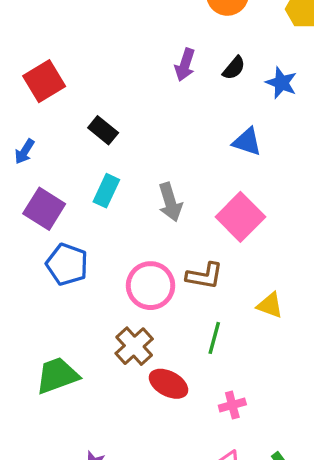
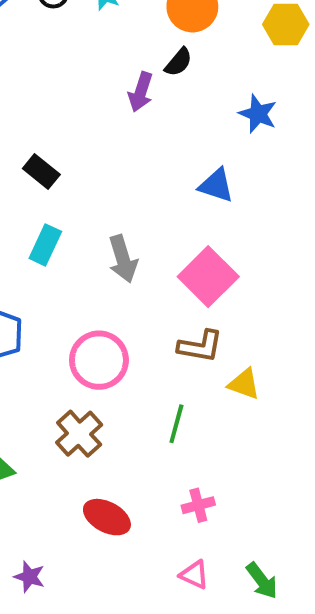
black semicircle: (234, 68) -> (178, 62), moved
brown L-shape: (204, 276) -> (200, 346), moved
red ellipse: (169, 384) -> (107, 517), moved

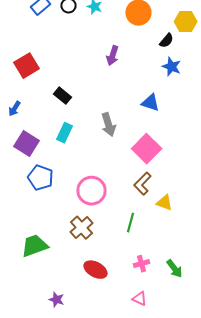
black semicircle: (178, 62) -> (166, 41), moved
gray arrow: (123, 259) -> (108, 125), moved
brown L-shape: (200, 346) -> (142, 184), turned 125
green arrow: (262, 581) -> (174, 269), moved

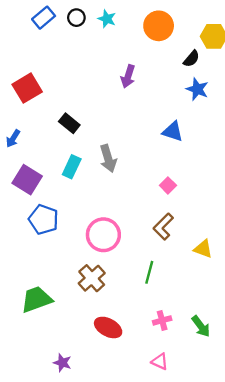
gray arrow: (108, 125) -> (108, 158), moved
pink square: (146, 149) -> (168, 185), size x0.5
yellow triangle: (164, 203) -> (203, 249), moved

